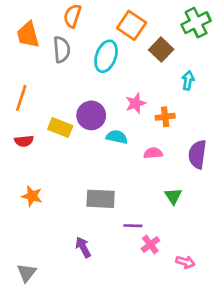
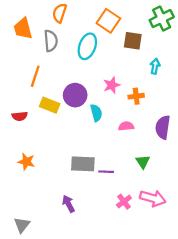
brown square: (161, 50) -> (133, 41), turned -36
orange line: (21, 98) -> (35, 76), moved
cyan semicircle: (117, 137) -> (96, 113), turned 63
purple line: (133, 226) -> (106, 172), moved
pink arrow: (185, 262) -> (153, 198), moved, size x1.6

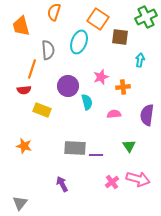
gray semicircle: (51, 41) -> (48, 50), moved
yellow rectangle: (50, 105) -> (42, 110), moved
red semicircle: (20, 116) -> (24, 90), moved

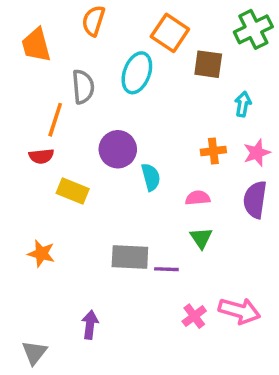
pink star: (101, 77) -> (257, 153), moved
green triangle: (129, 146) -> (201, 238), moved
purple arrow: (62, 184) -> (90, 325), moved, turned 35

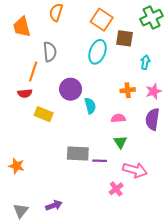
cyan ellipse: (137, 73) -> (98, 52), moved
orange star: (41, 254) -> (17, 166), moved
pink arrow: (239, 311) -> (135, 170), moved
purple arrow: (90, 325) -> (54, 205), moved, turned 63

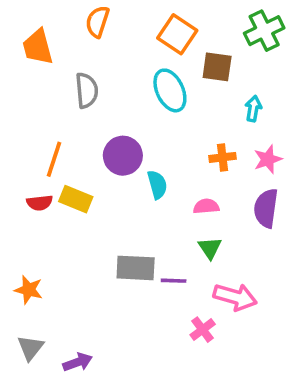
cyan ellipse: (98, 52) -> (170, 90), turned -45
orange line: (33, 72) -> (54, 159), moved
red semicircle: (25, 93) -> (40, 203), moved
purple arrow: (54, 205) -> (78, 362), moved
gray triangle: (21, 211) -> (30, 348), moved

